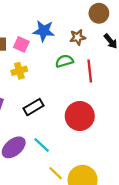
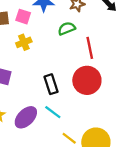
red line: (90, 71) -> (90, 48), moved
black rectangle: (33, 107) -> (51, 84), moved, turned -72

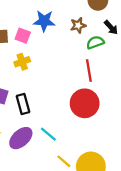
green semicircle: (67, 28) -> (95, 42), moved
black rectangle: (51, 84) -> (23, 104), moved

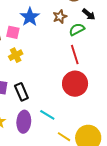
blue star: (44, 21) -> (30, 17), turned -30
purple ellipse: (21, 138) -> (24, 122), turned -35

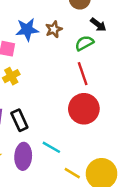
blue star: (30, 17) -> (27, 30), turned 30
brown star: (60, 17) -> (54, 29), moved

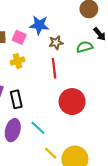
brown star: (54, 29) -> (56, 43), moved
red line: (83, 74) -> (54, 68), moved

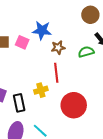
yellow cross: (17, 61) -> (41, 90), moved

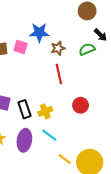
yellow cross: (41, 90) -> (45, 111), moved
red circle: (74, 105) -> (81, 105), size x0.6

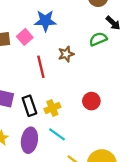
pink square: (21, 47) -> (25, 37), turned 32
brown star: (58, 48) -> (66, 54), moved
red line: (59, 74) -> (41, 67), moved

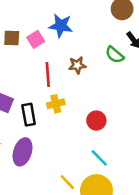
green semicircle: (98, 39) -> (115, 55), turned -126
yellow cross: (52, 108) -> (56, 104), moved
cyan line: (57, 134) -> (99, 158), moved

